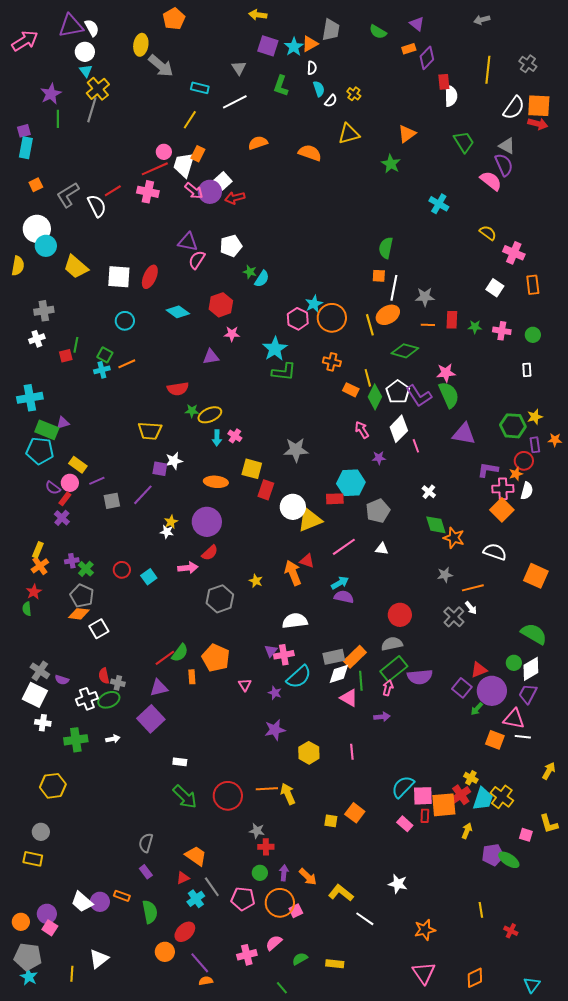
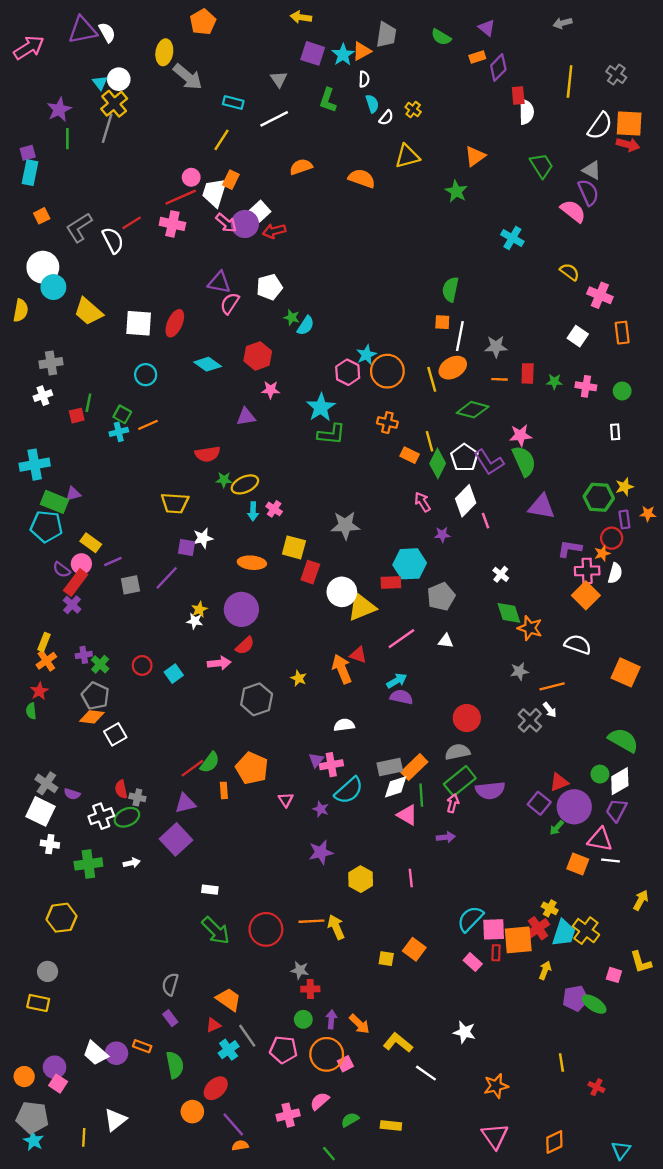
white circle: (85, 52) -> (119, 79), moved
red rectangle: (65, 499) -> (76, 583), size x1.6
white semicircle: (295, 621) -> (344, 725), size x0.7

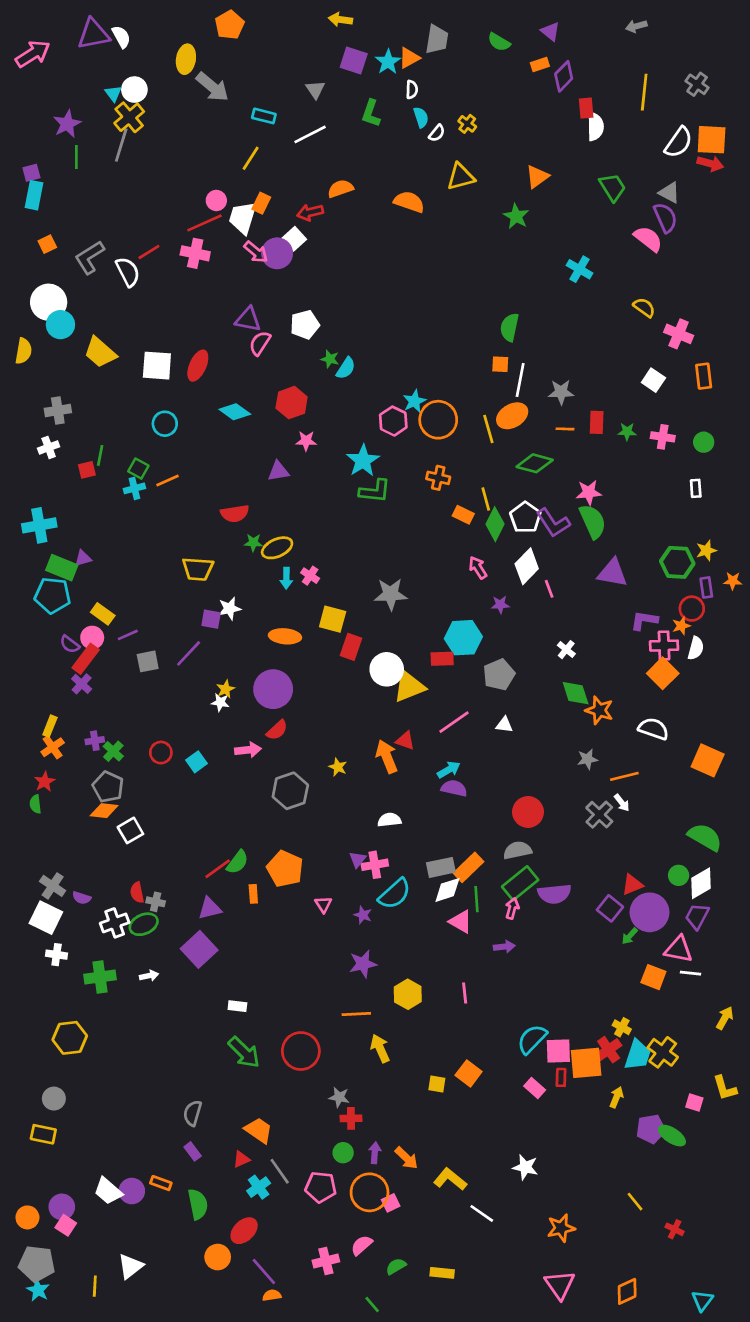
red arrow: (274, 231) -> (310, 212), moved
orange line: (311, 921) -> (356, 1014), moved
yellow line: (561, 1063) -> (635, 1202), turned -30

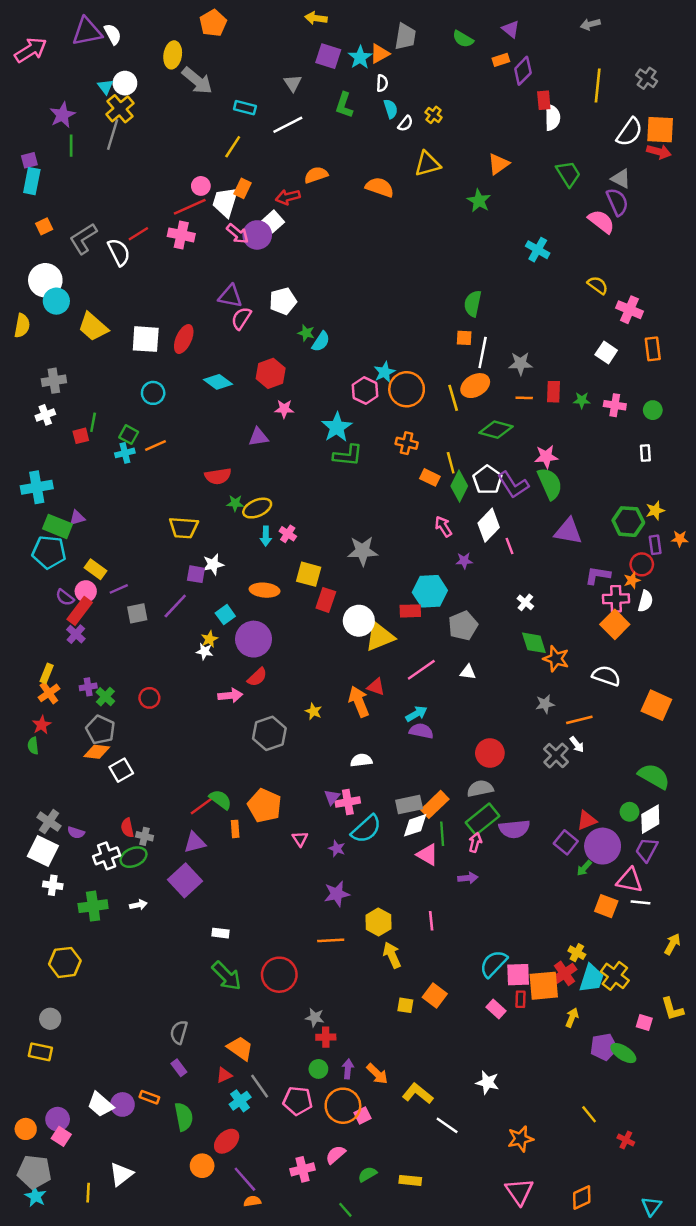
cyan square: (197, 762) -> (225, 615), moved
green semicircle: (237, 862) -> (220, 800), turned -90
yellow arrow: (380, 1048) -> (392, 955), moved

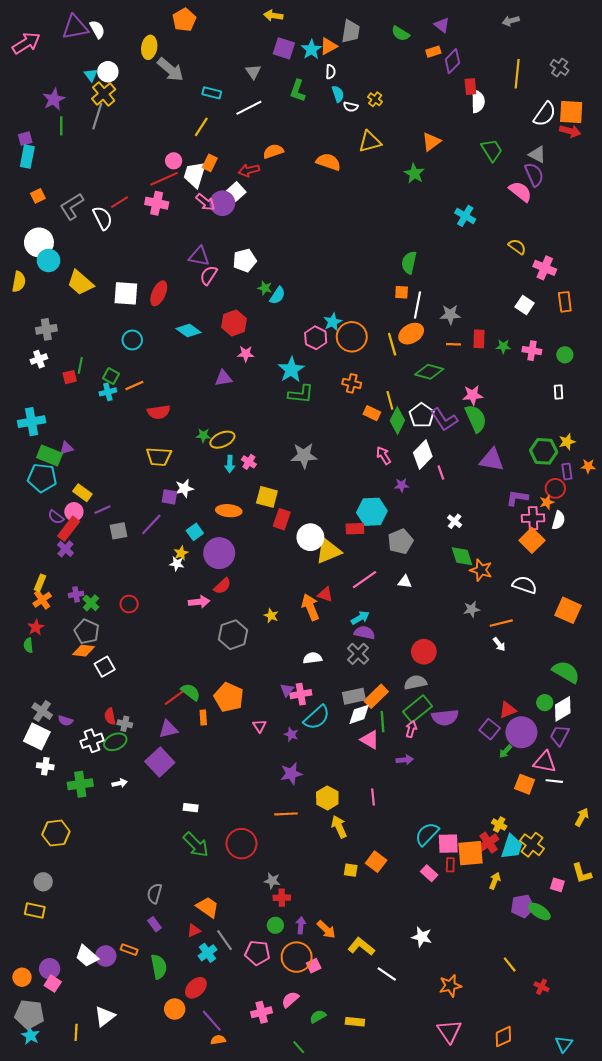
white semicircle: (405, 123) -> (351, 107), turned 64
red semicircle: (218, 476) -> (159, 412), moved
gray star: (363, 551) -> (304, 456), moved
gray cross: (556, 755) -> (358, 654), moved

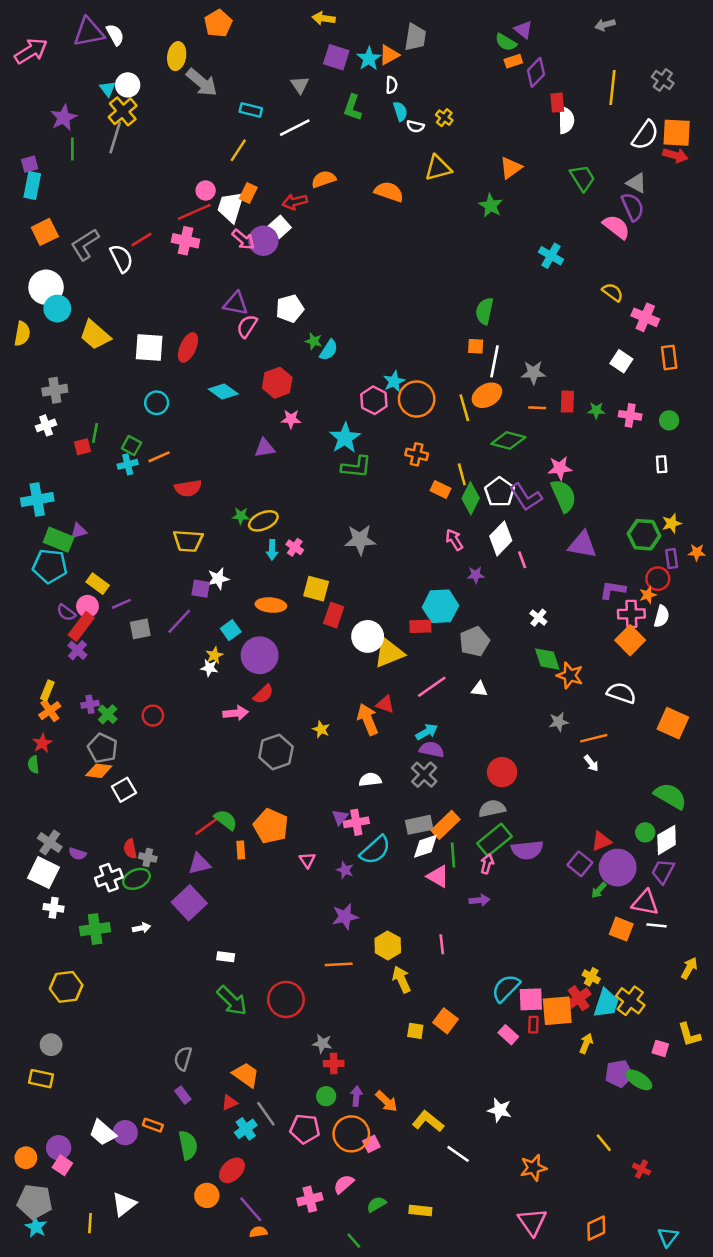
green semicircle: (401, 34) -> (506, 42), moved
orange square: (38, 196) -> (45, 232), size x1.5

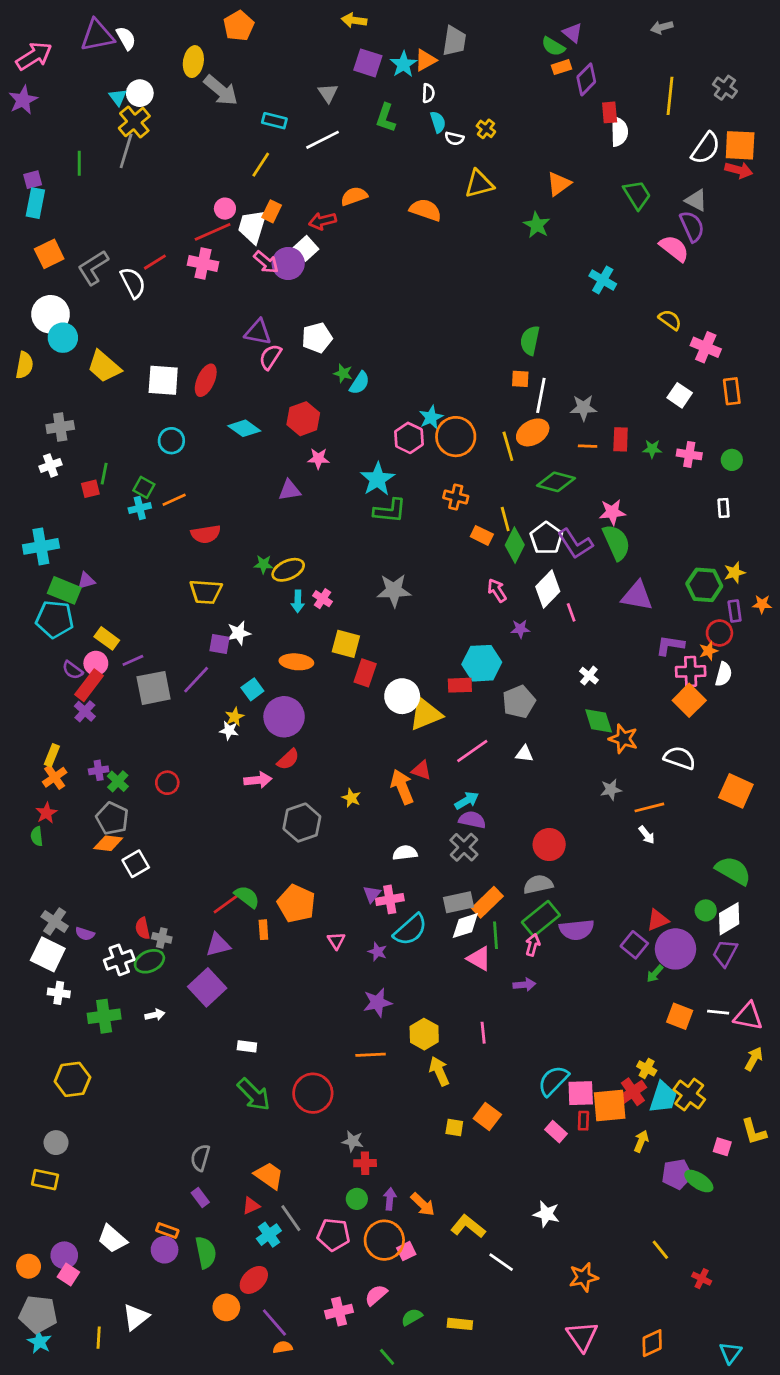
purple star: (64, 118) -> (23, 100), moved
gray square: (140, 629) -> (154, 688), size x1.5
pink triangle: (645, 903) -> (748, 1016), moved
purple circle: (125, 1133) -> (165, 1250), moved

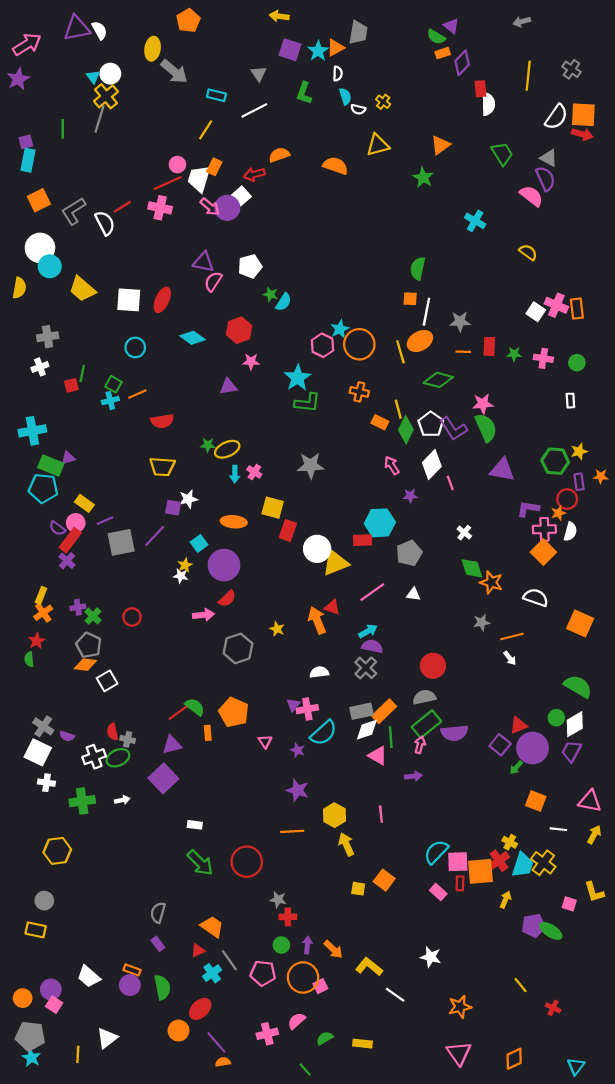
pink cross: (706, 347) -> (556, 305), moved
purple star: (377, 1002) -> (298, 790), turned 30
white line: (718, 1012) -> (558, 829), moved

